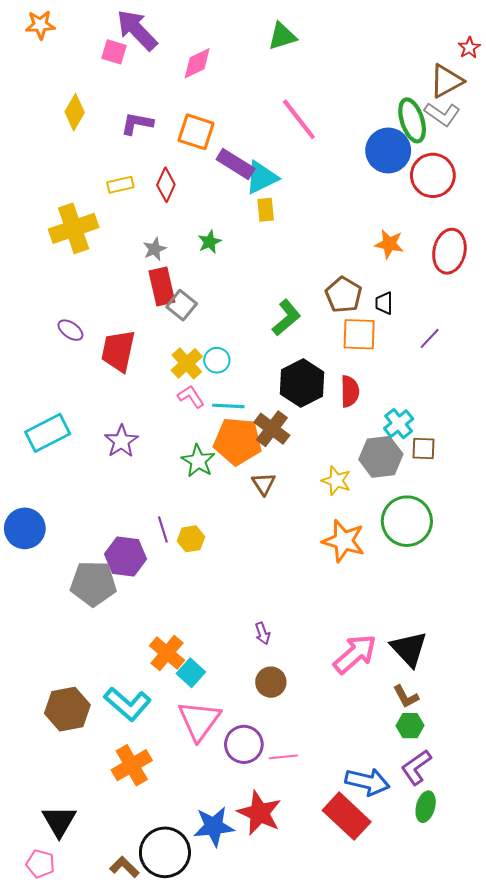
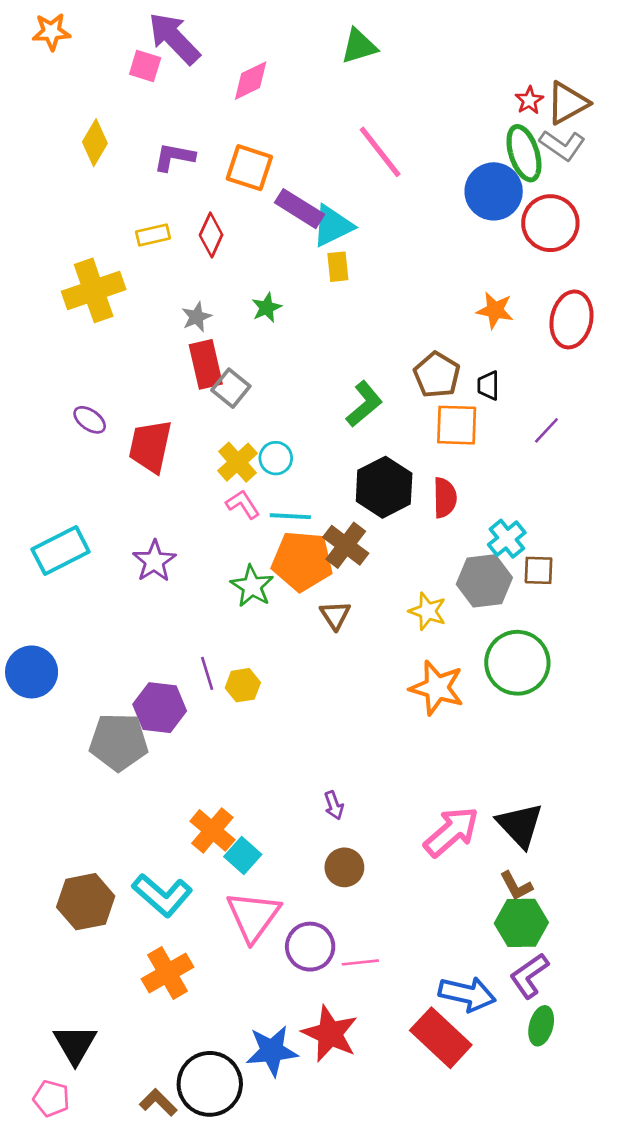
red star: (469, 48) -> (529, 100), moved
green hexagon: (410, 726) -> (521, 923), size x1.5

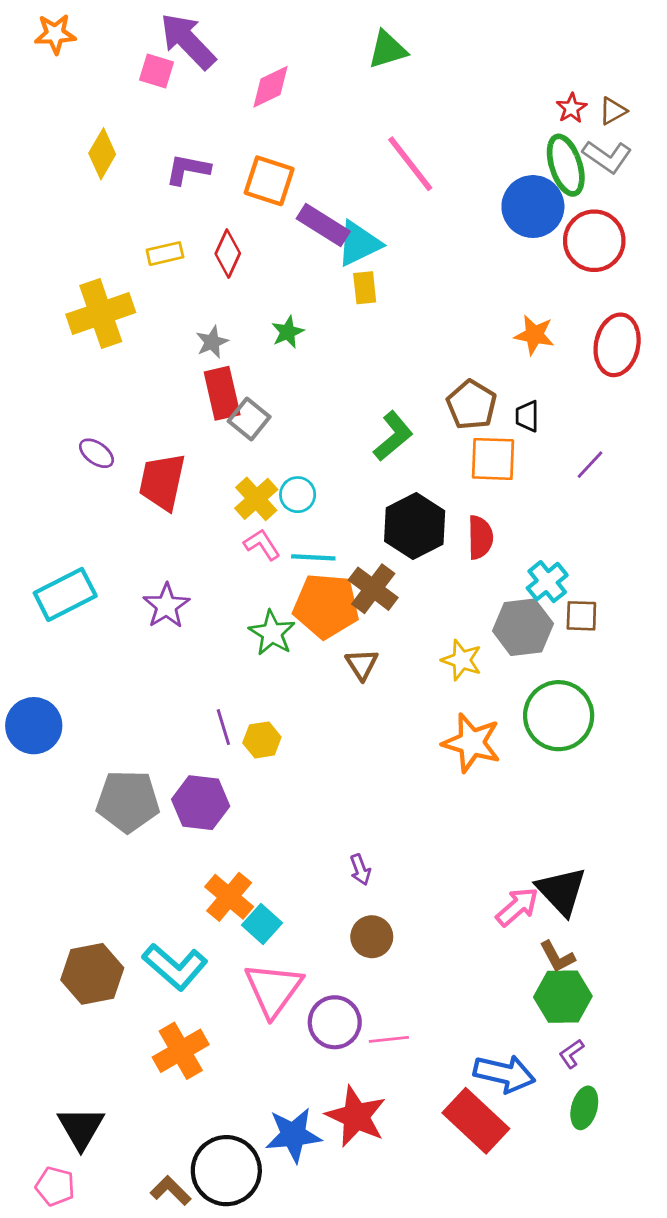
brown triangle: (568, 103) -> (613, 111), size x0.6
purple hexagon: (160, 708) -> (201, 803), moved
pink arrow: (451, 832) -> (517, 907), moved, size x0.7
purple L-shape: (529, 976) -> (571, 1054), size x0.6

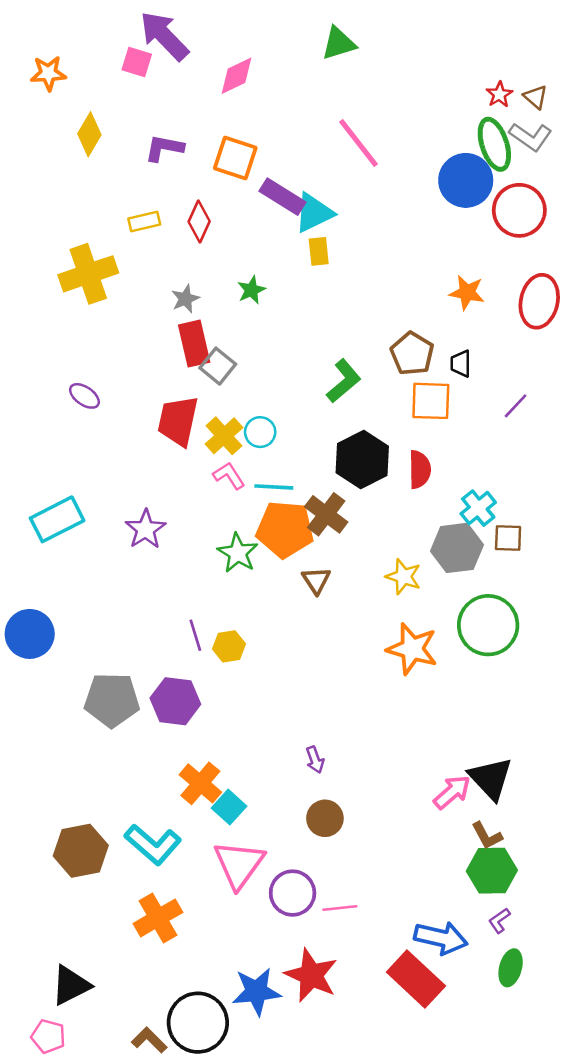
orange star: (55, 34) -> (48, 73), moved
brown triangle: (613, 111) -> (535, 97), turned -50
red trapezoid: (162, 482) -> (178, 421), moved
black triangle: (81, 1128) -> (71, 985), turned 33

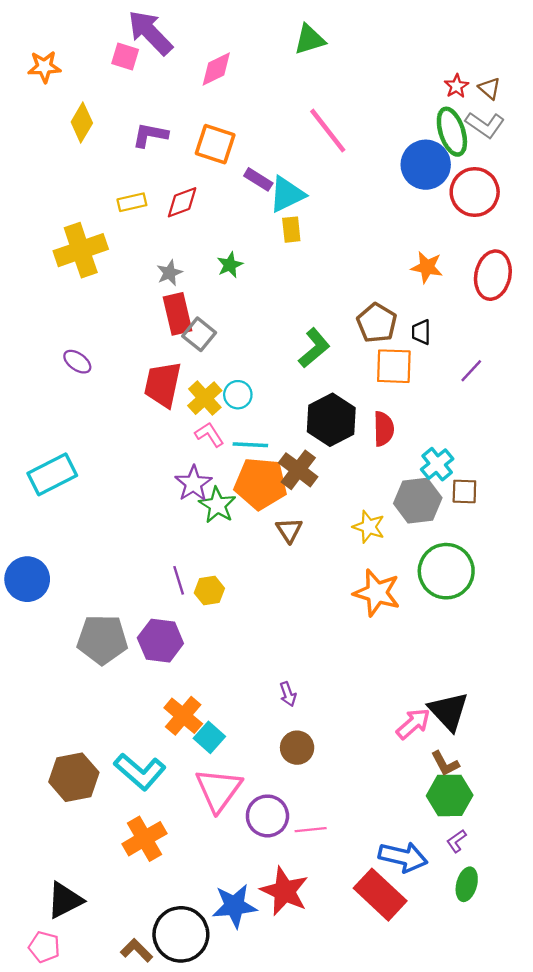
purple rectangle: (283, 197) -> (258, 179), size x0.7
red diamond: (199, 222) -> (182, 202), turned 45
purple star: (146, 529) -> (193, 483), moved

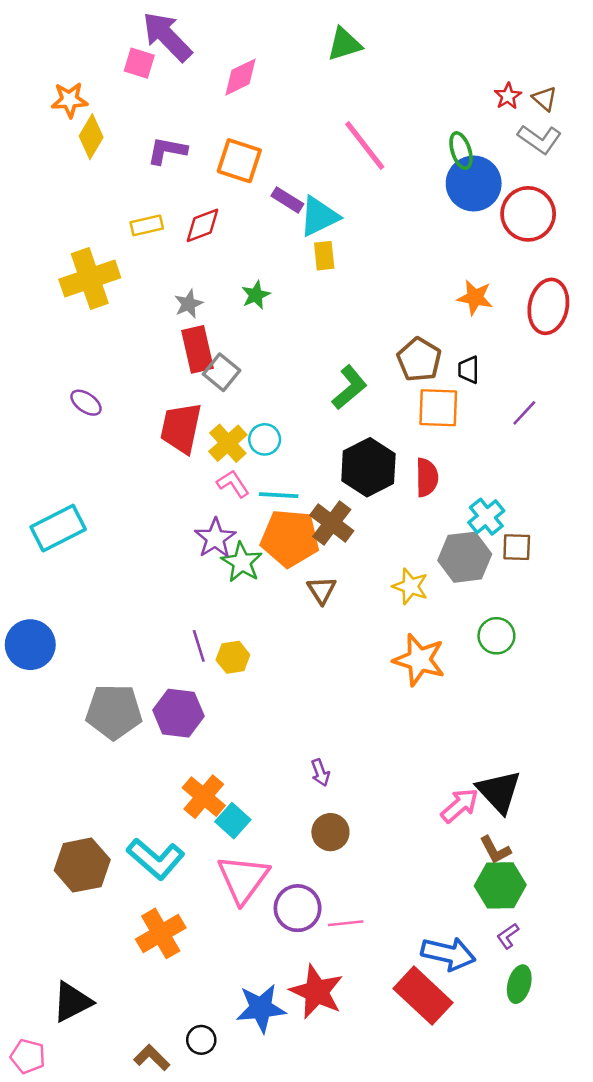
orange star: (44, 67) -> (70, 100), moved
green ellipse: (452, 132) -> (461, 151), moved, size x0.7
green circle: (446, 571) -> (496, 636), size x0.6
black circle: (181, 934) -> (201, 1040), size x0.5
pink pentagon: (44, 947) -> (28, 1056), moved

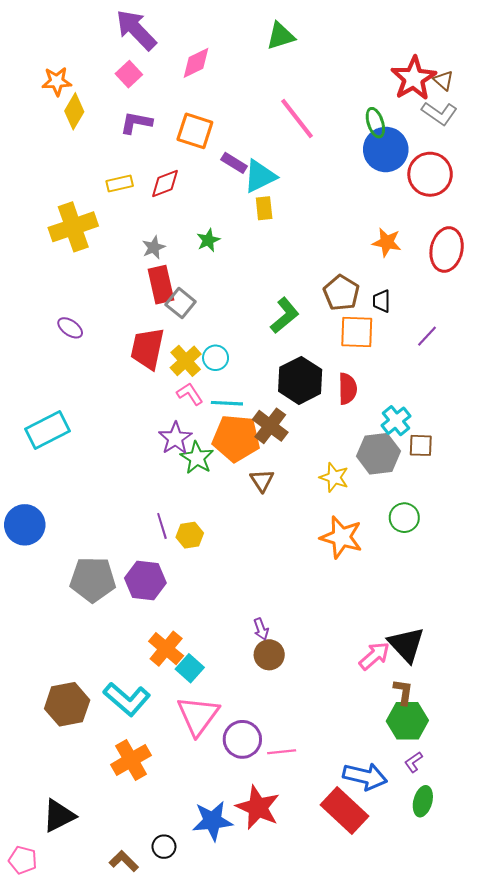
pink square: (139, 63) -> (129, 74), moved, turned 30
red star: (508, 96) -> (414, 78), size x2.0
brown circle: (330, 832) -> (269, 655), moved
brown L-shape: (495, 850) -> (403, 692), turned -144

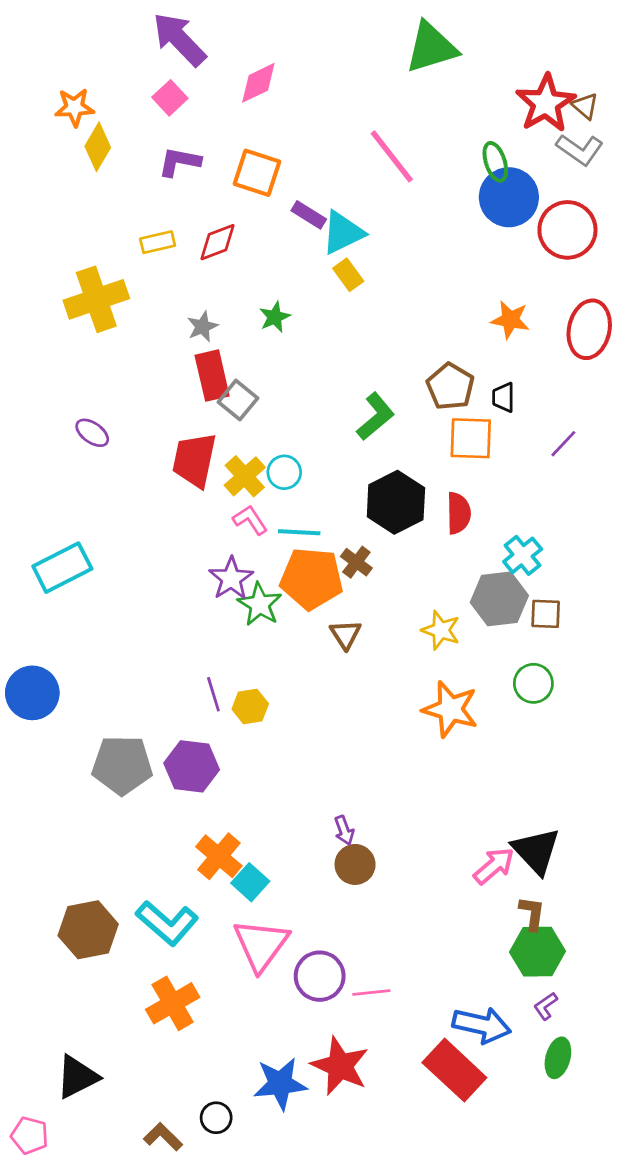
green triangle: (281, 36) -> (431, 47), moved, size x1.4
yellow rectangle: (264, 208) -> (348, 275), turned -30
brown cross: (270, 426) -> (356, 562), size x0.7
brown square: (421, 445) -> (546, 614), moved

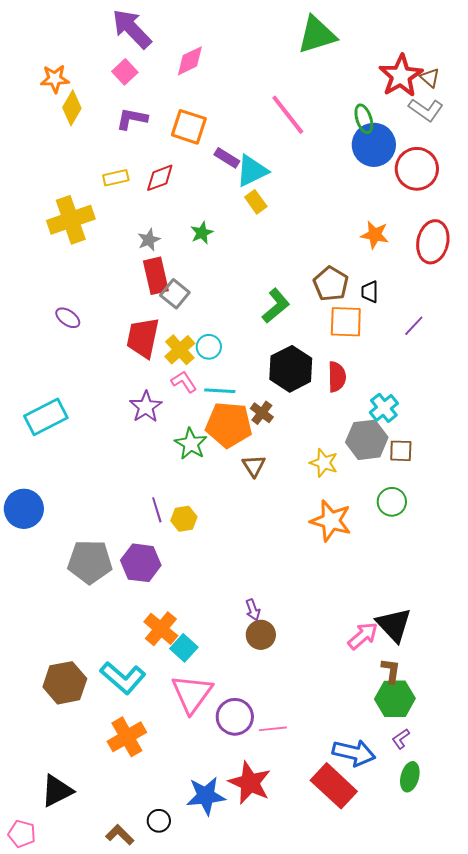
purple star: (231, 578) -> (146, 407), moved

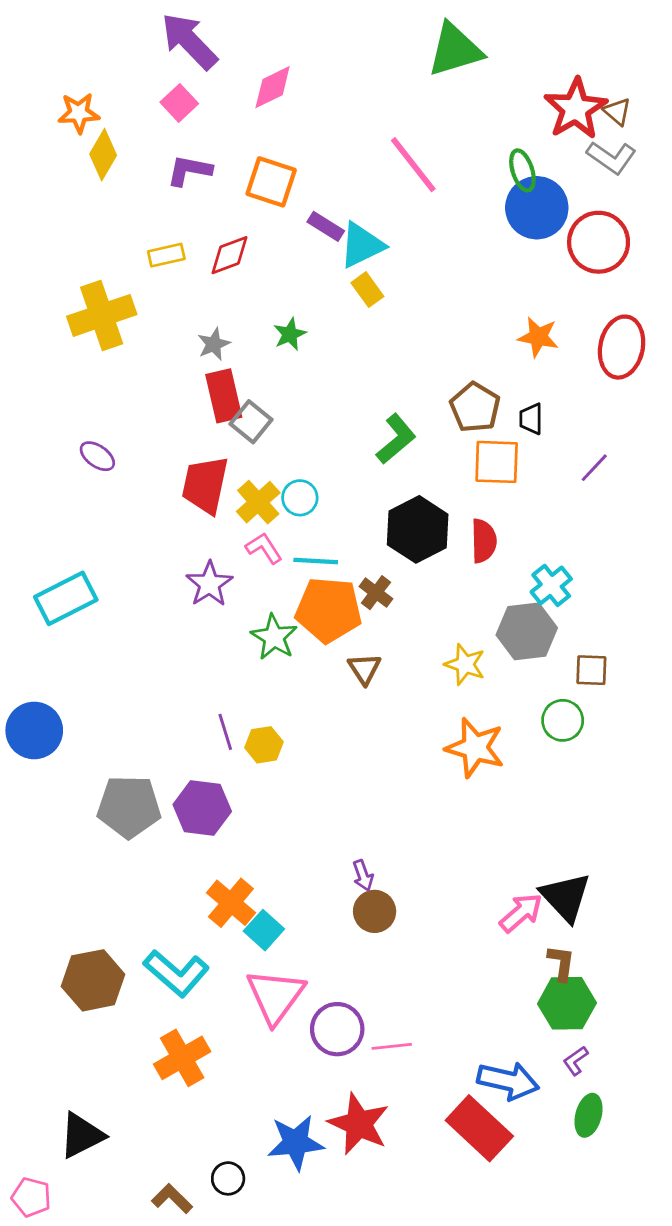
brown square: (401, 451) -> (591, 670), moved

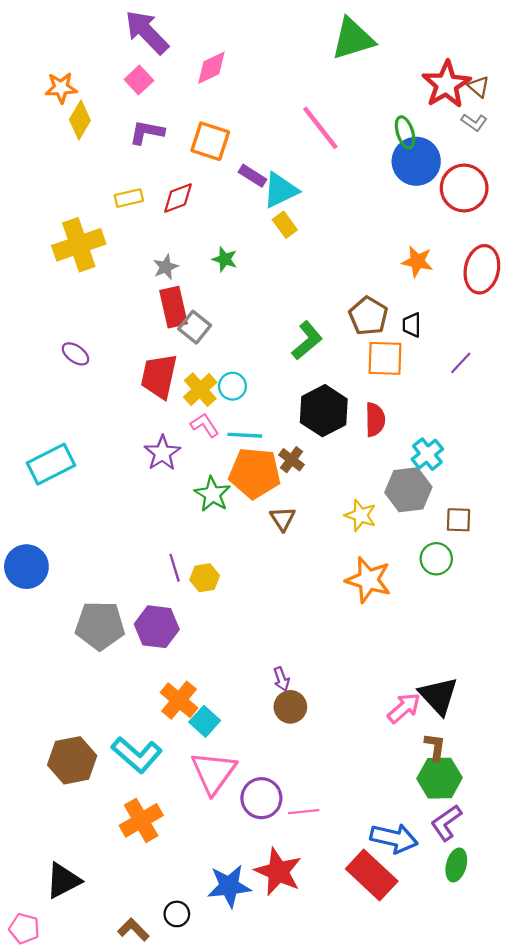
gray L-shape: (611, 157) -> (474, 122), size x0.7
green star: (290, 334) -> (225, 259), turned -30
purple L-shape: (576, 1061) -> (446, 823), size x1.6

